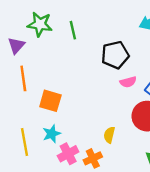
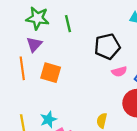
purple triangle: (16, 45) -> (34, 44), moved
orange square: (50, 101) -> (51, 73), moved

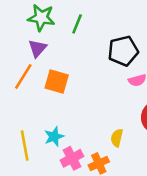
green line: (68, 24) -> (77, 24), turned 35
orange line: (22, 68) -> (23, 76), turned 40

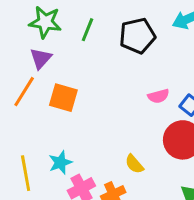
black pentagon: (123, 51) -> (137, 36), moved
yellow semicircle: (117, 138) -> (134, 164), turned -54

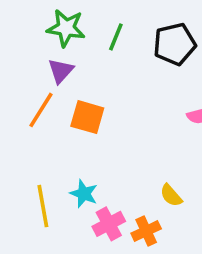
cyan star: (60, 163) -> (84, 194), turned -30

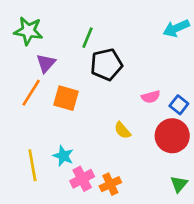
green star: (66, 28) -> (28, 31), moved
black pentagon: (175, 44) -> (106, 65), moved
yellow semicircle: (171, 195) -> (122, 130), moved

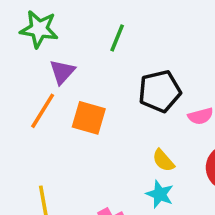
black pentagon: (106, 65) -> (160, 91), moved
cyan star: (63, 156) -> (160, 194), moved

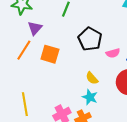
black pentagon: (160, 91) -> (90, 39), turned -30

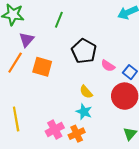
pink semicircle: (113, 53) -> (108, 66), turned 48

